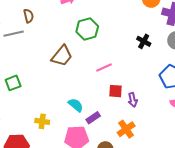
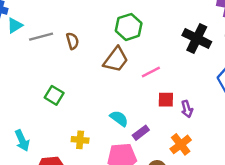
brown semicircle: (28, 16) -> (72, 41), moved
black cross: (144, 41) -> (197, 38), size x1.6
brown trapezoid: (62, 56) -> (116, 60), moved
green square: (13, 83) -> (54, 95), moved, turned -35

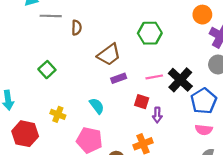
green hexagon: (129, 27) -> (150, 33), moved
black cross: (197, 38) -> (180, 80), moved
pink line: (151, 72) -> (154, 77), moved
purple rectangle: (141, 133) -> (119, 78), moved

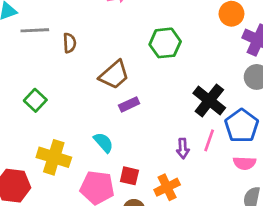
pink line: (154, 77) -> (209, 140), moved, turned -56
red square: (142, 102) -> (129, 176), moved
yellow cross: (58, 114) -> (54, 157), size x1.6

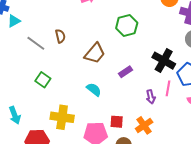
gray line: (35, 30) -> (36, 43), moved, turned 48
purple rectangle: (129, 104) -> (126, 72), moved
cyan semicircle: (103, 142) -> (94, 90), moved

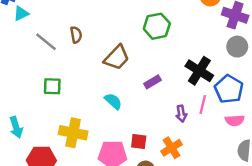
green square: (43, 80) -> (52, 86), turned -35

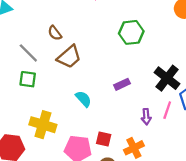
brown semicircle: (76, 35) -> (55, 33), turned 147
gray line: (46, 42) -> (28, 53), moved
brown trapezoid: (117, 58) -> (69, 57), moved

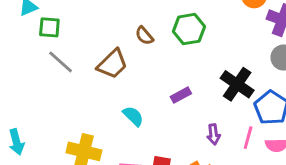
brown semicircle: (55, 33) -> (144, 36), moved
green square: (28, 79) -> (49, 27), moved
pink line: (167, 110) -> (248, 138), moved

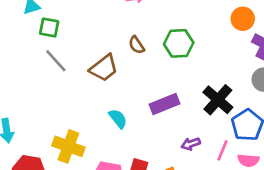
purple rectangle: (181, 95) -> (164, 104), size x1.5
purple arrow: (214, 134) -> (191, 144), turned 72

